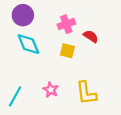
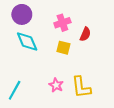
red semicircle: (91, 36) -> (85, 34), turned 80
pink star: (51, 90) -> (56, 85), moved

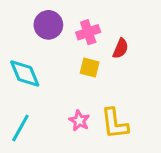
purple circle: (22, 14) -> (48, 25), moved
cyan diamond: (27, 41) -> (25, 73), moved

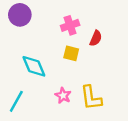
purple circle: (48, 25) -> (20, 15), moved
cyan diamond: (25, 73) -> (34, 66), moved

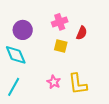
purple circle: (20, 15) -> (23, 30), moved
cyan diamond: (34, 66) -> (16, 55), moved

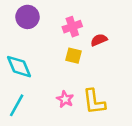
purple circle: (23, 30) -> (28, 17), moved
red semicircle: (82, 33) -> (99, 40), turned -136

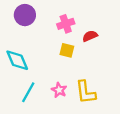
cyan line: (17, 105) -> (28, 92), moved

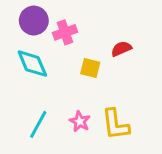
pink cross: (66, 24) -> (65, 32), moved
cyan diamond: (17, 60) -> (32, 64), moved

